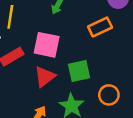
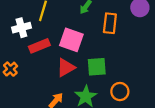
orange rectangle: (100, 27) -> (110, 23), moved, turned -66

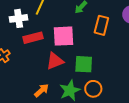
pink square: (71, 40) -> (64, 36), turned -30
orange circle: (120, 92) -> (93, 89), moved

